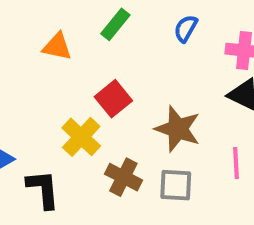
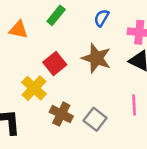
brown star: (178, 129) -> (96, 58), moved
gray square: (176, 185) -> (95, 119), turned 35

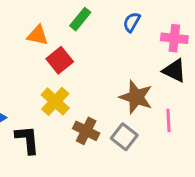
brown star: (96, 58) -> (136, 97), moved
red square: (55, 63) -> (60, 60), moved

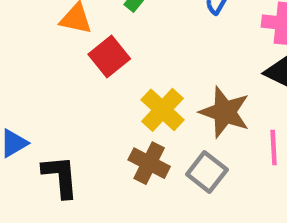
yellow cross: (55, 101) -> (162, 110), moved

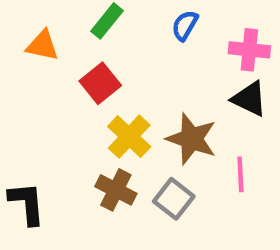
red square: (109, 57) -> (100, 83), moved

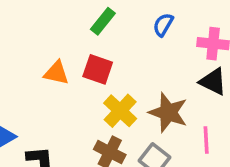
orange triangle: (42, 45) -> (56, 73), moved
red square: (100, 83) -> (98, 69), turned -32

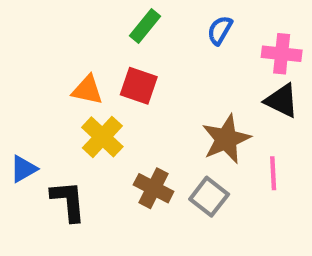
yellow cross: (120, 111) -> (102, 137), moved
brown star: (168, 112) -> (226, 139), turned 30

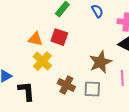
blue semicircle: (220, 30) -> (97, 11), turned 120
gray square: (209, 197) -> (92, 89), turned -36

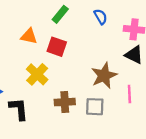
orange triangle: (35, 39) -> (29, 36), moved
brown cross: (66, 85) -> (65, 102), turned -30

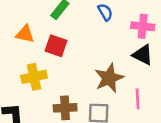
yellow cross: (37, 74) -> (34, 77), turned 35

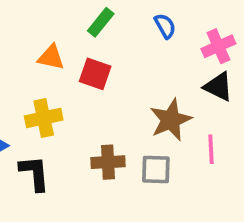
pink cross: (143, 26) -> (218, 46), turned -30
yellow cross: (34, 77) -> (44, 118), moved

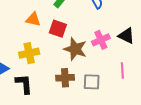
pink cross: (218, 46) -> (101, 40), moved
brown star: (171, 120) -> (75, 49), moved, turned -30

